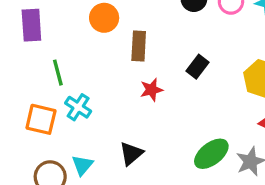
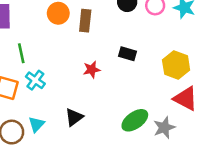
brown rectangle: (139, 46) -> (85, 21), moved
black rectangle: (198, 67) -> (127, 54), turned 66

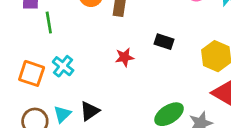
green line: (21, 53) -> (49, 23), moved
black triangle: (74, 117) -> (90, 111), moved

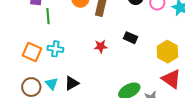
cyan cross: (63, 66) -> (55, 49), turned -35
cyan triangle: (62, 114) -> (52, 84), turned -32

